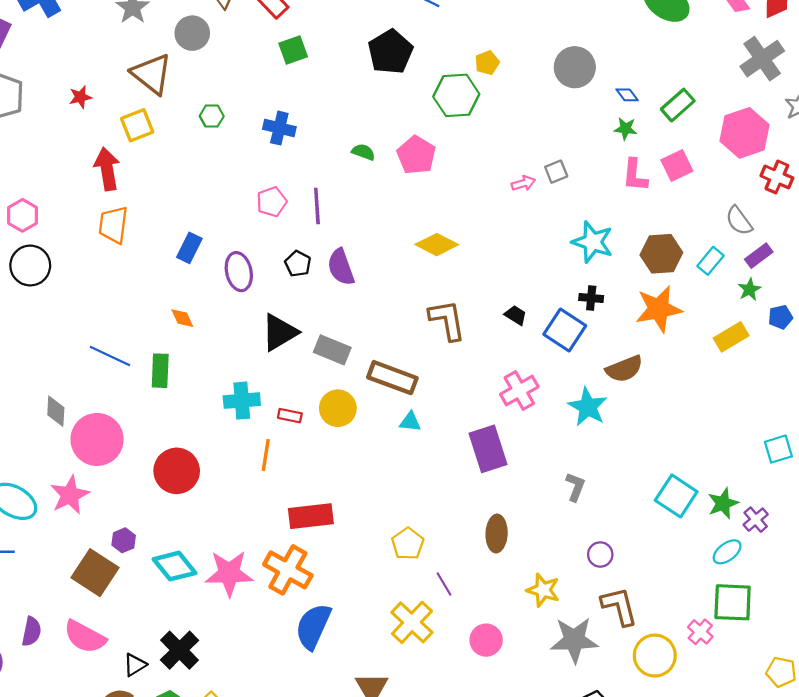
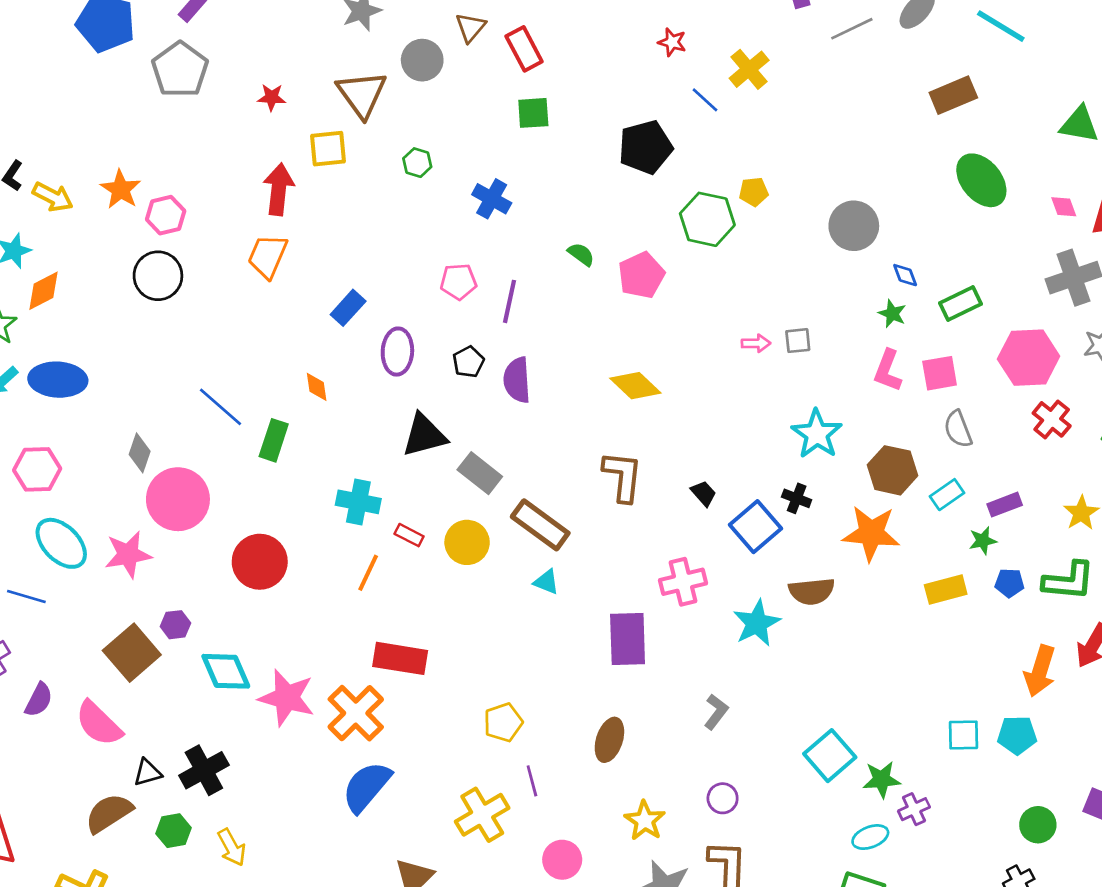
gray semicircle: (739, 221) -> (958, 429), moved

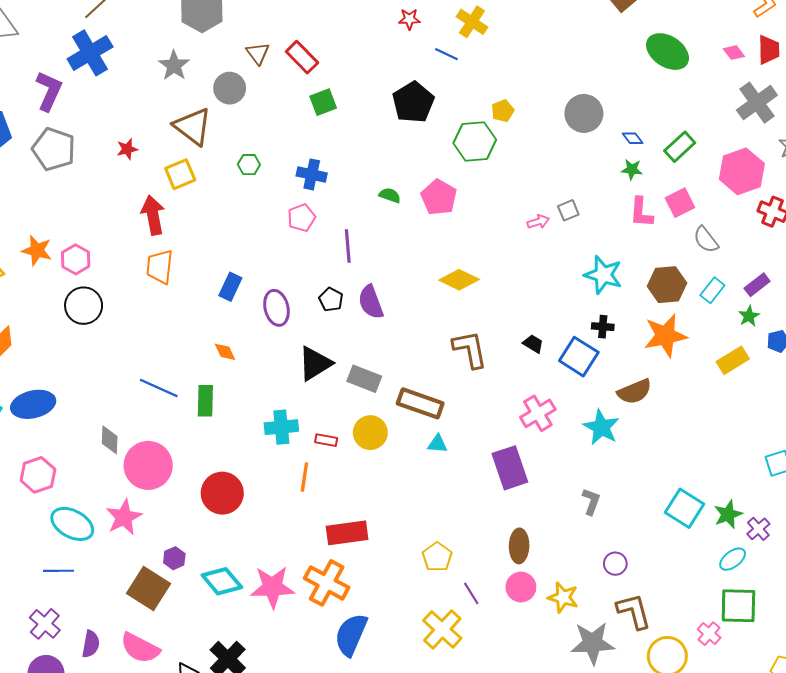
pink pentagon: (458, 282) -> (301, 218), moved
pink circle: (562, 860) -> (521, 587), moved

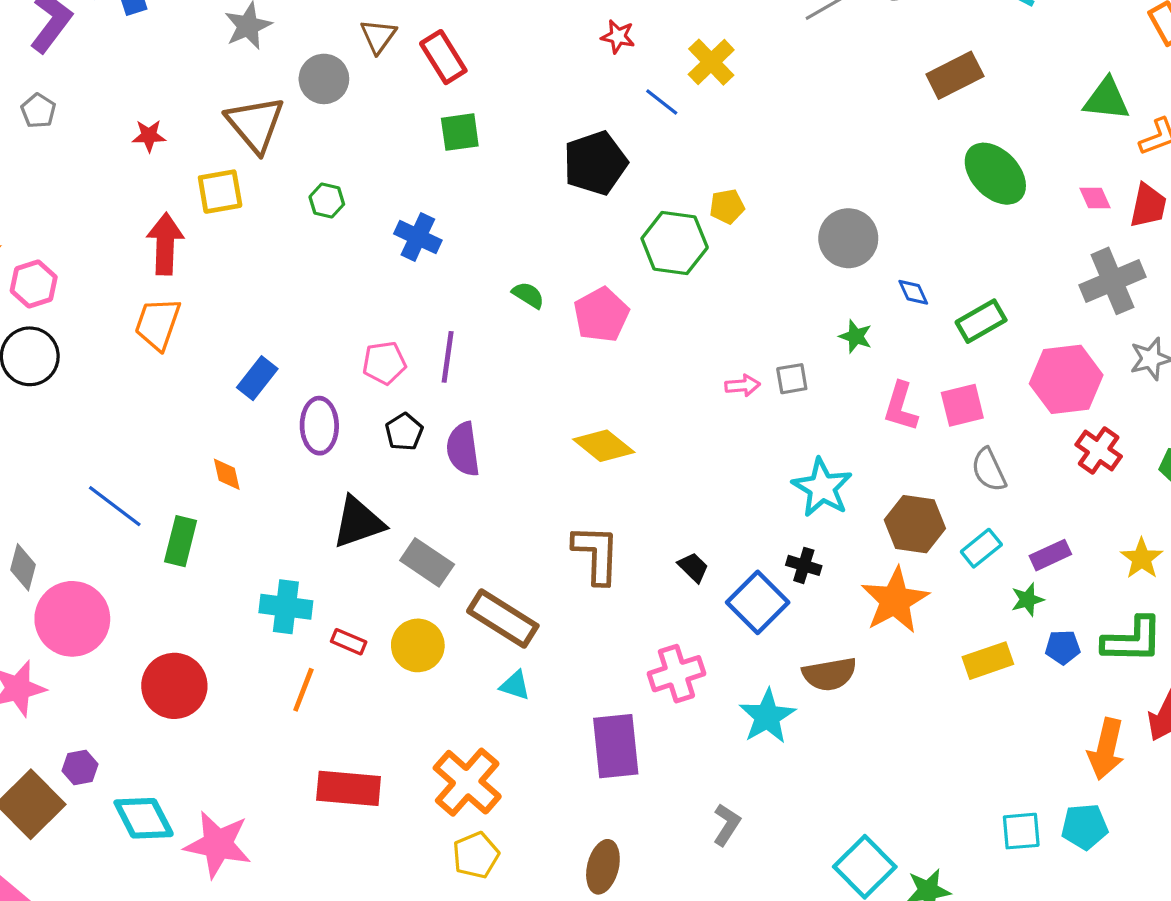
gray pentagon: (54, 149) -> (38, 111), size x0.5
green star: (632, 169) -> (856, 336), moved
pink pentagon: (301, 218) -> (384, 363), moved
orange star: (665, 336) -> (895, 600), turned -30
orange cross: (327, 583) -> (467, 782), moved

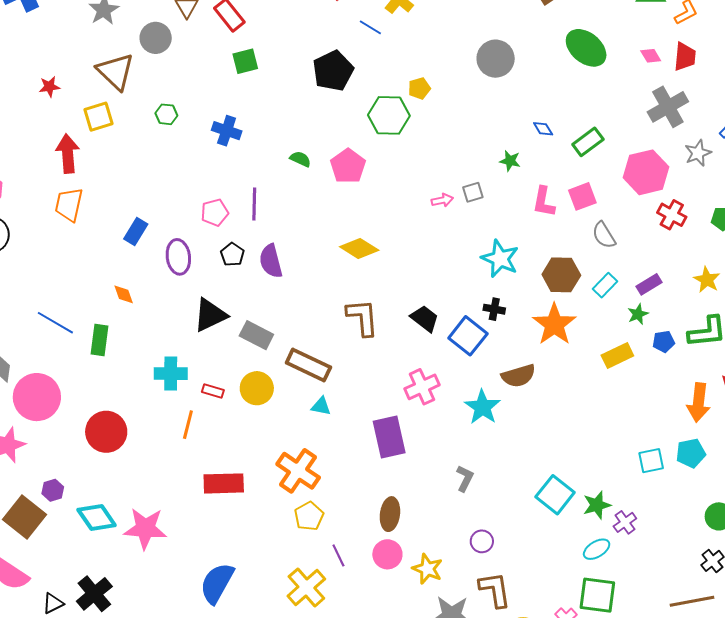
gray circle: (848, 238) -> (496, 59), moved
black trapezoid: (693, 567) -> (425, 319), size x1.4

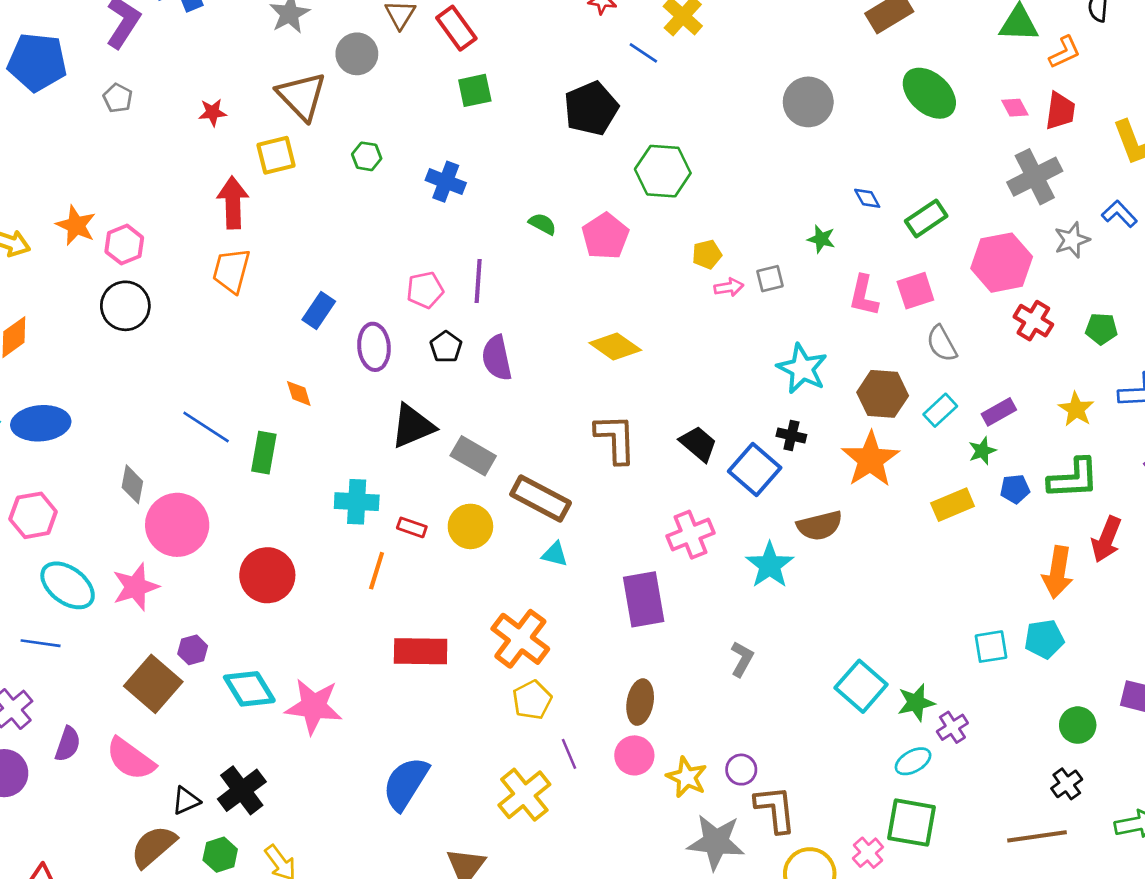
yellow pentagon: (419, 88) -> (707, 254), moved
purple circle: (482, 541) -> (741, 770), moved

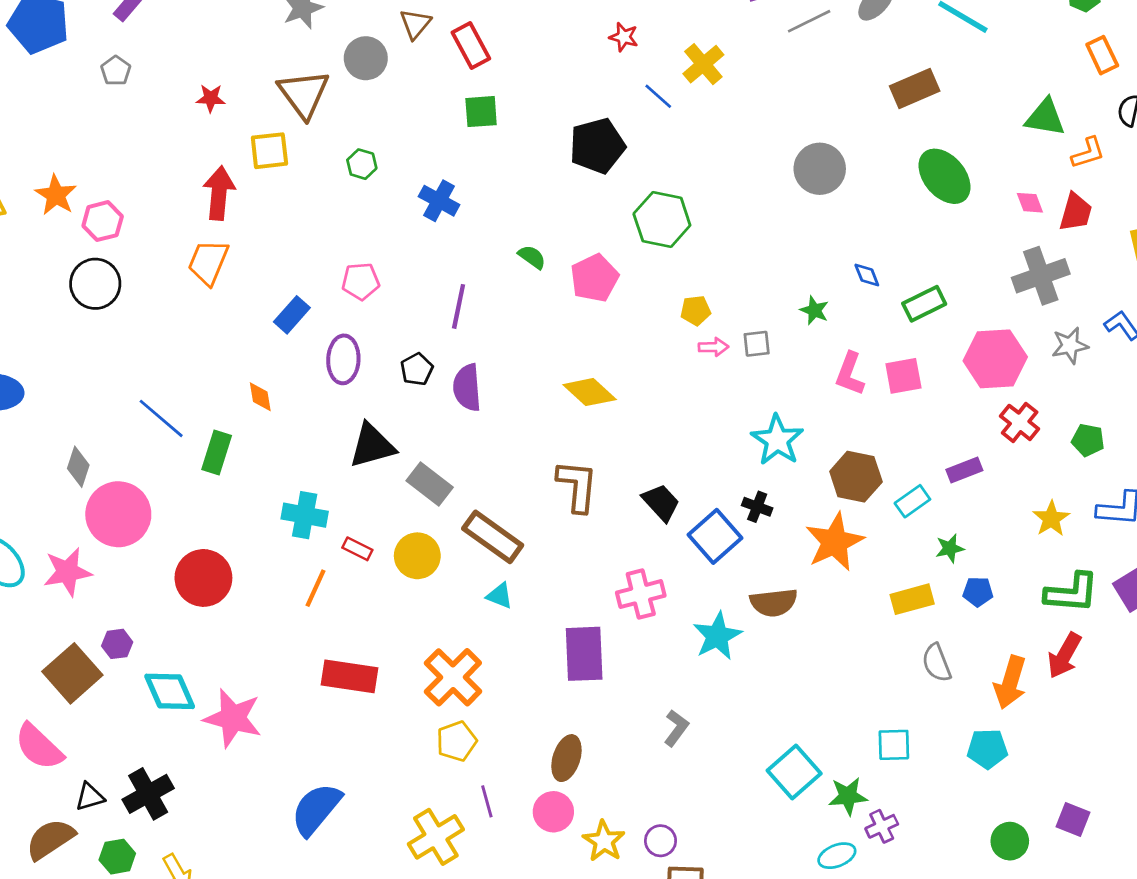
pink pentagon: (425, 290) -> (361, 281), moved
gray semicircle: (942, 344) -> (937, 663), moved
purple rectangle: (999, 412) -> (964, 470), moved
green L-shape: (1073, 479) -> (1072, 593), moved
cyan square: (991, 647) -> (894, 745), moved

